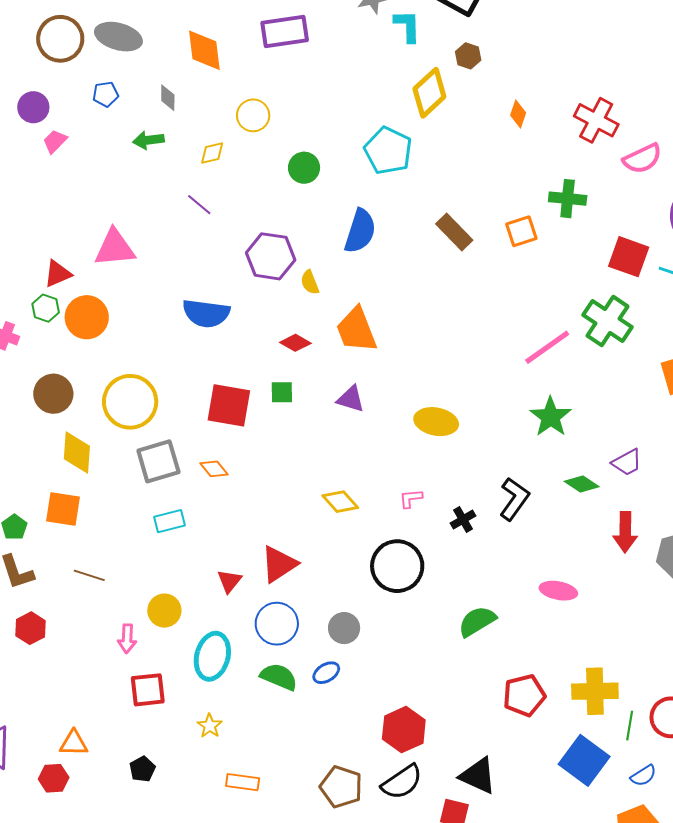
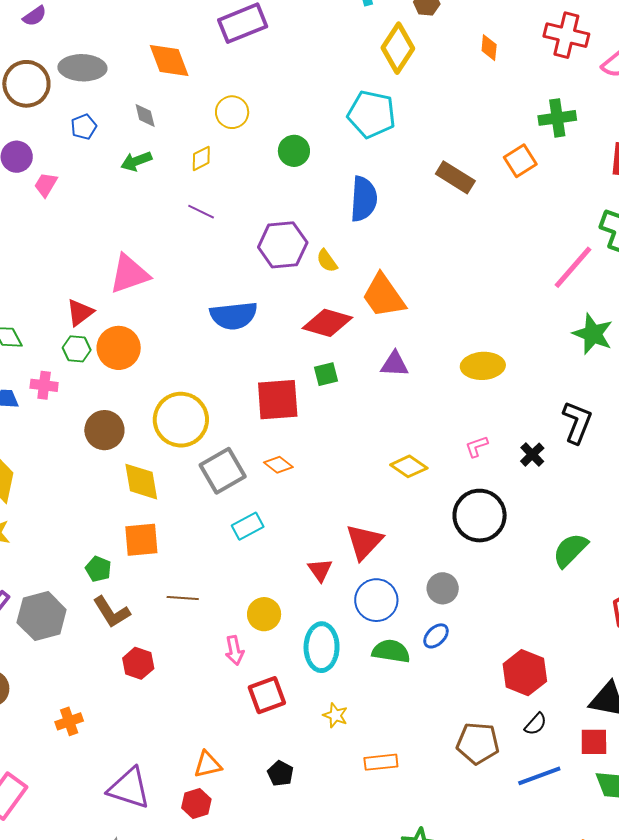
red diamond: (295, 343) -> (327, 323), size x1.6
black semicircle: (402, 782) -> (536, 724), size x0.6

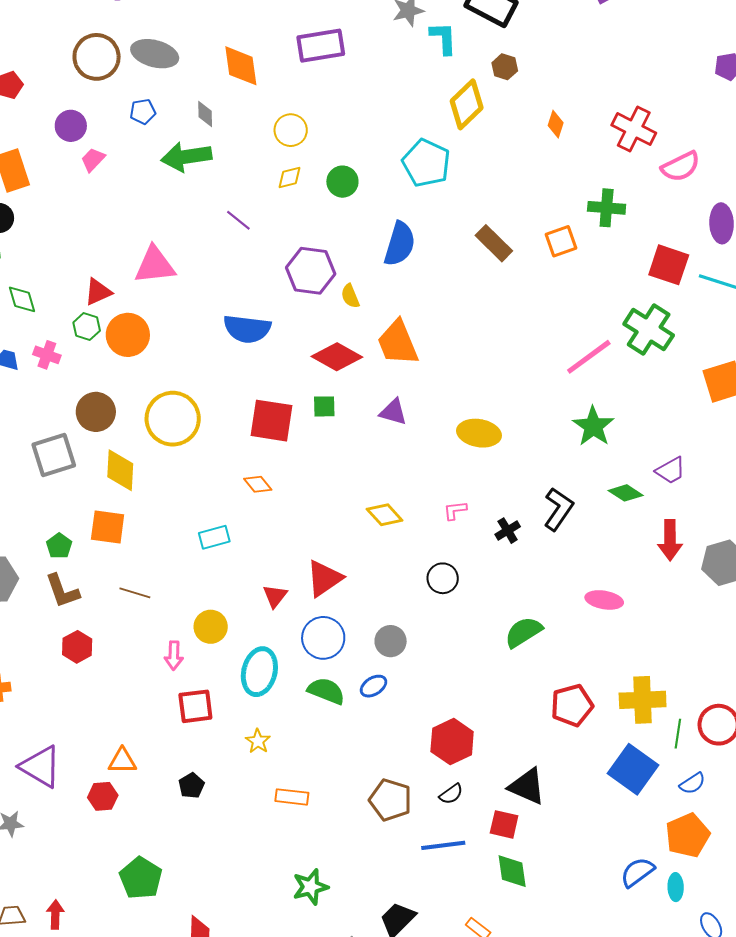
yellow diamond: (201, 158) -> (289, 177), moved
green arrow: (136, 161) -> (186, 157), size x1.6
gray square: (223, 471) -> (54, 455), moved
black circle: (480, 516) -> (443, 578), size x0.6

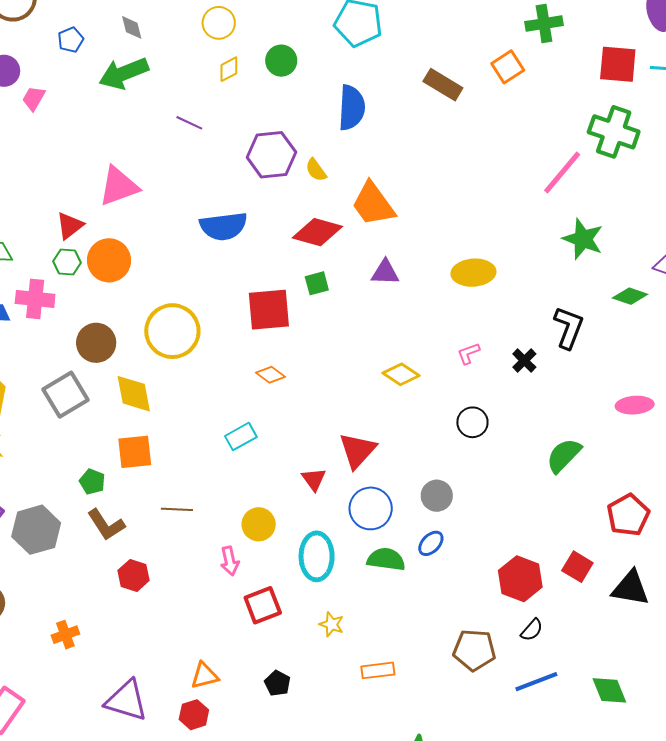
pink cross: (47, 355) -> (35, 299), size x1.4
black triangle: (527, 786) -> (631, 588), moved
red square: (504, 824) -> (577, 567), moved, turned 32

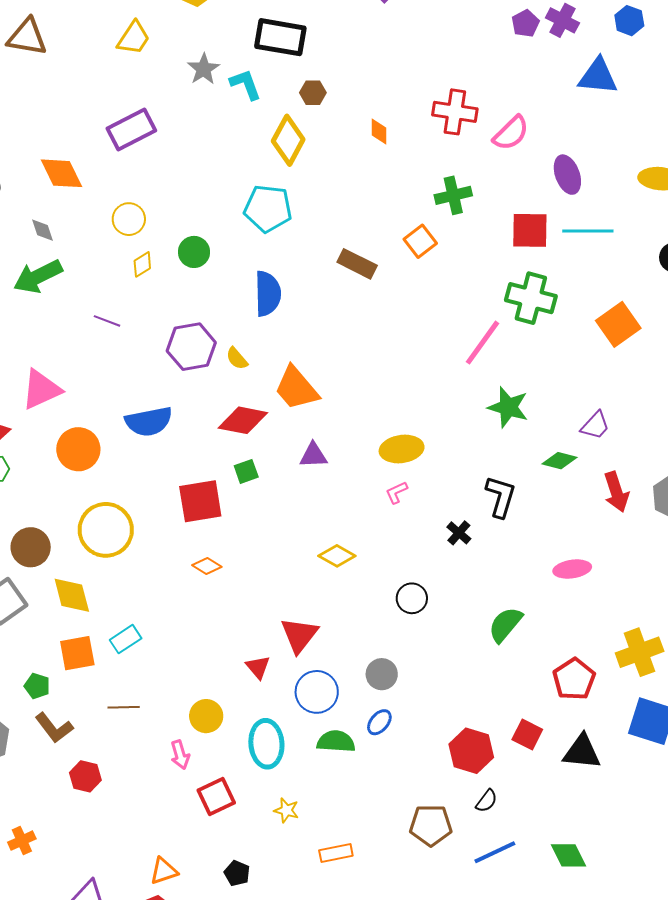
orange circle: (109, 260) -> (78, 449), moved
pink L-shape: (468, 353) -> (397, 492), moved
cyan rectangle: (241, 437) -> (126, 639), moved

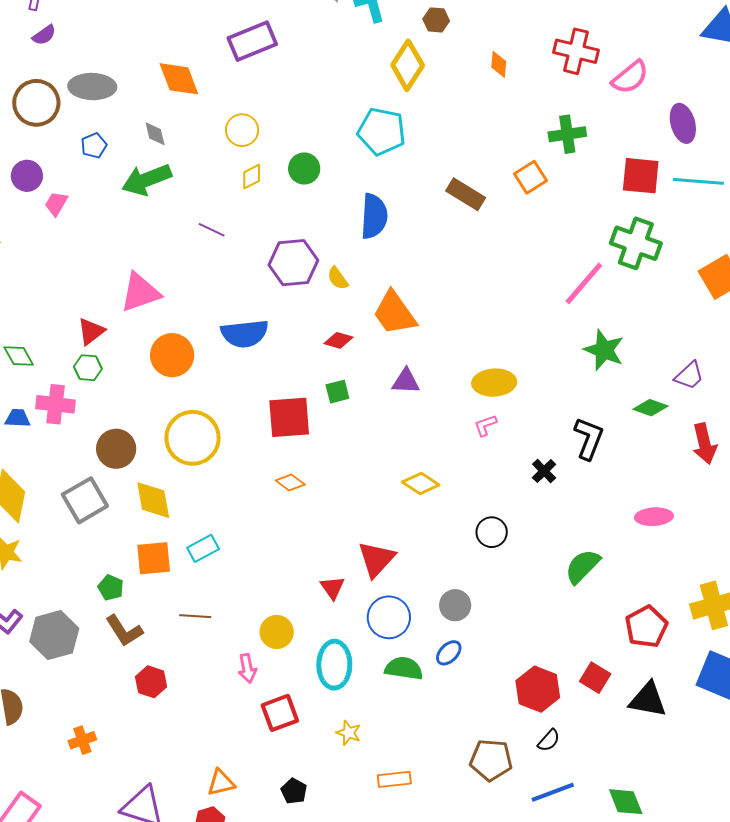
red diamond: (243, 420) -> (338, 340), size x0.6

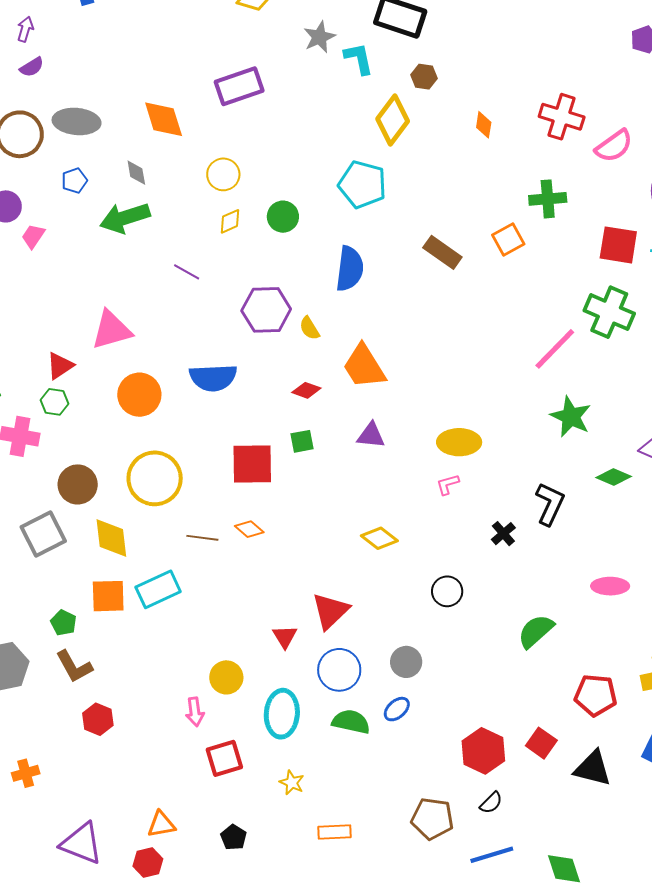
cyan rectangle: (203, 548) -> (158, 589), size x1.4
brown line: (195, 616) -> (202, 538), moved
red pentagon: (646, 627) -> (596, 695), turned 30

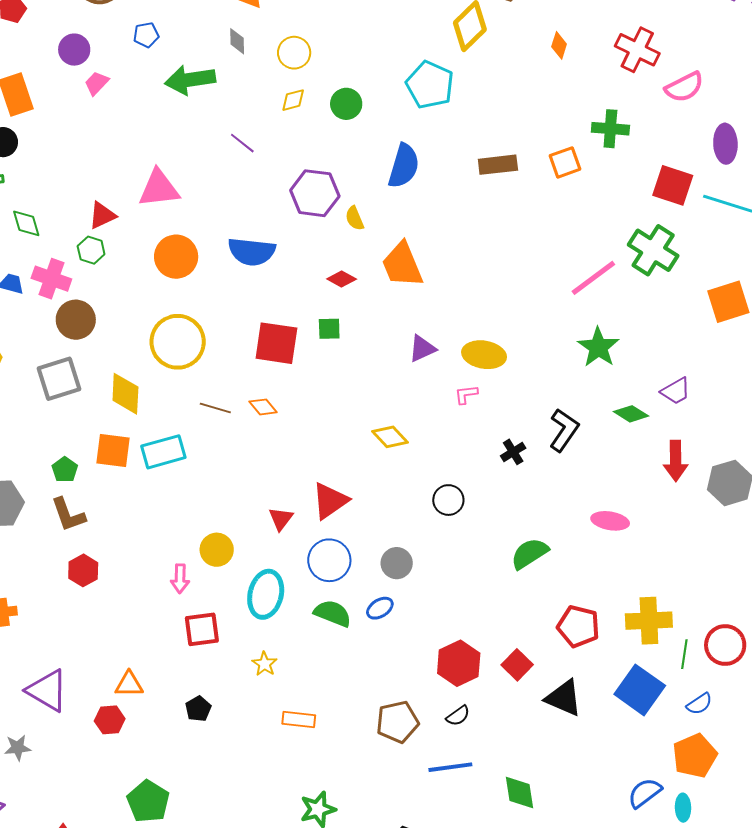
gray diamond: (136, 173) -> (237, 41), moved
brown rectangle: (442, 252) -> (498, 165), turned -51
purple triangle: (371, 435) -> (422, 349), moved, turned -40
brown circle: (78, 484) -> (76, 320), moved
brown pentagon: (432, 819) -> (397, 722), turned -30

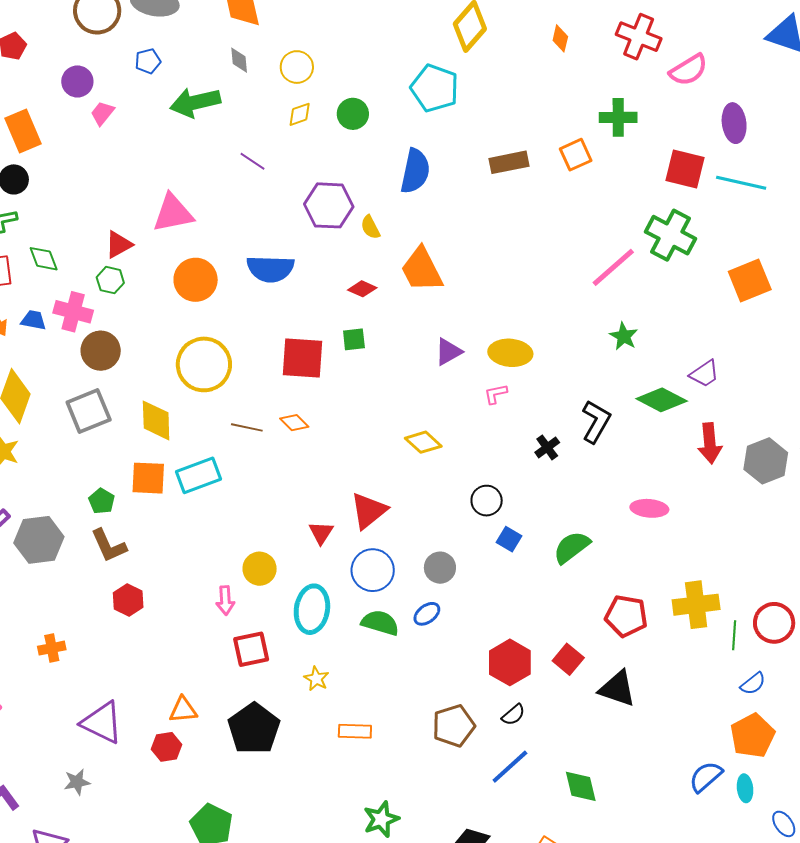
green star: (598, 347) -> (624, 336), size x0.7
green diamond: (631, 414) -> (662, 400), size x1.4
blue square: (640, 690) -> (509, 539), moved, size x0.5
black pentagon: (198, 709) -> (254, 729), size x2.0
blue line: (450, 767) -> (510, 767), turned -30

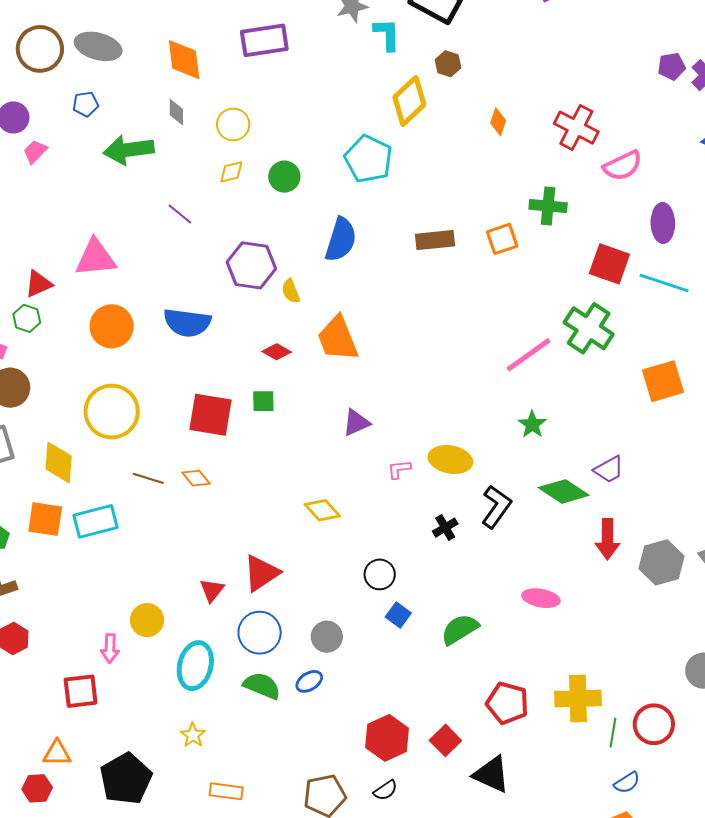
yellow ellipse: (510, 353) -> (450, 459), moved
red square: (251, 649) -> (81, 691), moved

